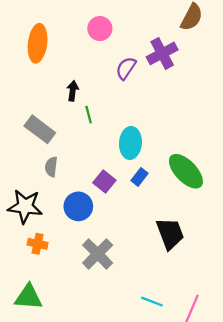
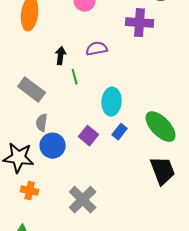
purple cross: (162, 53) -> (140, 23), turned 32
purple semicircle: (126, 68) -> (97, 49), moved, turned 45
blue circle: (78, 206) -> (53, 146), moved
black trapezoid: (170, 234) -> (163, 171), moved

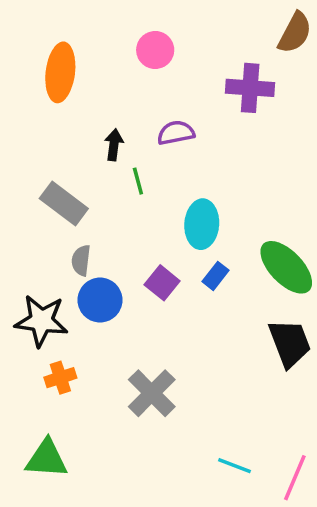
orange cross: (30, 191) -> (60, 378), turned -30

